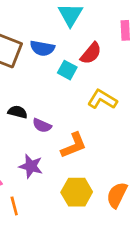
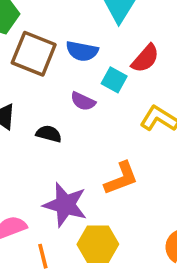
purple semicircle: (42, 126) -> (83, 101), moved
purple star: (31, 166) -> (65, 205), size x1.4
yellow hexagon: (77, 192) -> (98, 244), moved

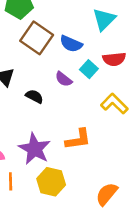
red semicircle: (145, 58) -> (114, 59), turned 30

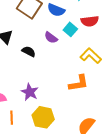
orange L-shape: (78, 139) -> (79, 83), moved
purple star: (35, 149) -> (30, 92), size x0.7

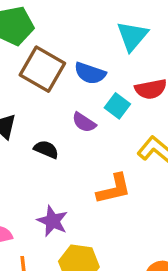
orange L-shape: (79, 83) -> (114, 189), moved

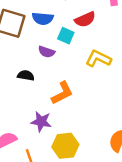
orange L-shape: (114, 189) -> (62, 93), moved

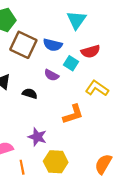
orange L-shape: (62, 93) -> (73, 114), moved

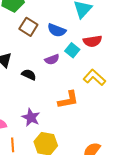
brown square: (23, 45) -> (28, 27), size x0.7
purple semicircle: (51, 75) -> (52, 59), turned -56

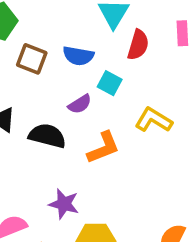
red semicircle: (93, 41) -> (138, 45), moved, turned -54
black semicircle: (29, 75) -> (47, 136), size x1.5
orange L-shape: (68, 100) -> (103, 148), moved

